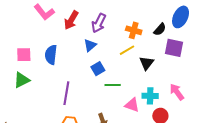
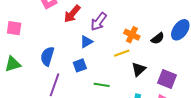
purple square: (174, 48) -> (167, 79), moved
pink square: (24, 55) -> (14, 28), moved
blue semicircle: (51, 55) -> (47, 56), moved
blue square: (98, 69) -> (80, 65), moved

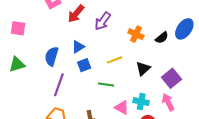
blue triangle: (86, 42) -> (78, 47), moved
yellow line: (122, 53) -> (114, 60), moved
purple square: (167, 79) -> (171, 78), turned 30

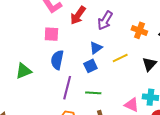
pink square: (18, 28) -> (51, 34), moved
blue triangle: (78, 47) -> (96, 48), moved
green line: (106, 84) -> (93, 93), moved

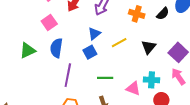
pink square: (51, 34) -> (49, 23), turned -35
green triangle: (24, 71) -> (28, 51), moved
green line: (93, 93) -> (105, 78), moved

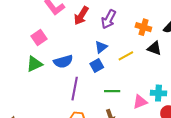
pink square: (49, 23) -> (39, 37), moved
black triangle: (149, 47) -> (154, 48), moved, turned -49
blue semicircle: (56, 48) -> (63, 61), turned -114
pink triangle: (133, 88) -> (140, 102), turned -42

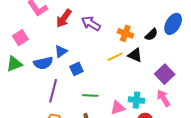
purple arrow: (109, 19) -> (91, 23), turned 90
blue triangle: (101, 47) -> (61, 51), moved
yellow line: (126, 56) -> (115, 57), moved

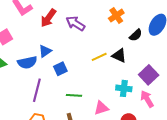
orange cross: (125, 33) -> (116, 16), moved, turned 35
cyan cross: (136, 100) -> (124, 88), moved

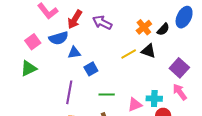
orange cross: (116, 16) -> (144, 27), moved
blue triangle: (45, 51) -> (74, 53), turned 32
blue semicircle: (27, 62) -> (59, 38), moved
cyan cross: (124, 88) -> (154, 99), moved

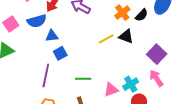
blue square: (91, 69) -> (60, 53), moved
cyan cross: (154, 99) -> (131, 84), turned -35

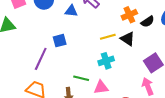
blue triangle: (52, 36) -> (71, 11), moved
green line: (83, 79) -> (81, 78), moved
cyan cross: (131, 84) -> (106, 61), moved

